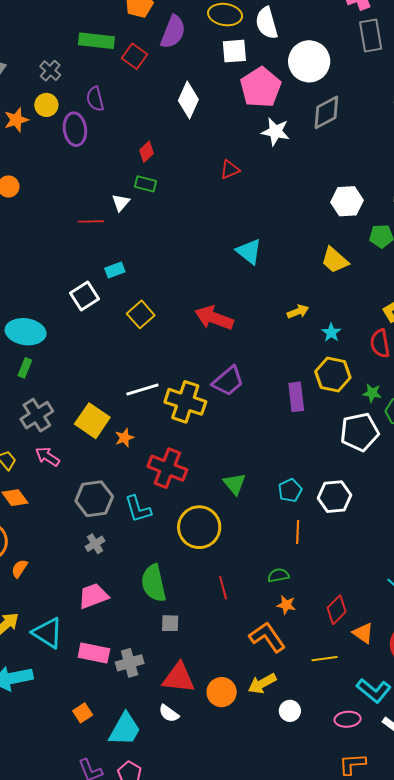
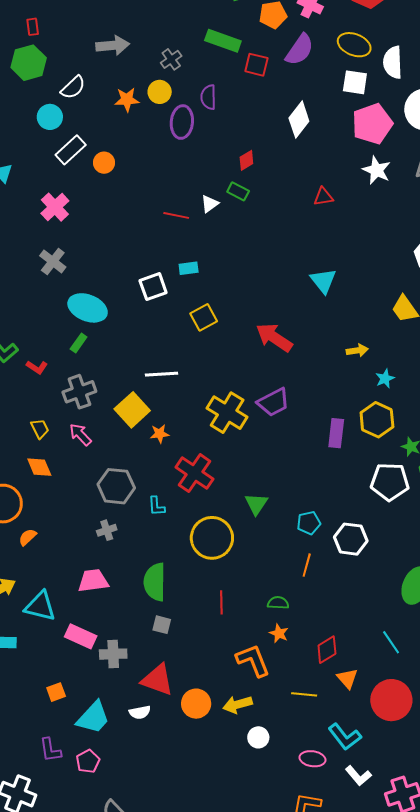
red square: (134, 56) -> (256, 65), turned -35
white line: (142, 389) -> (162, 374), moved
cyan L-shape: (138, 509) -> (156, 506), size x0.7
cyan triangle: (48, 633) -> (40, 606), turned -32
white semicircle: (169, 713) -> (140, 712), turned -60

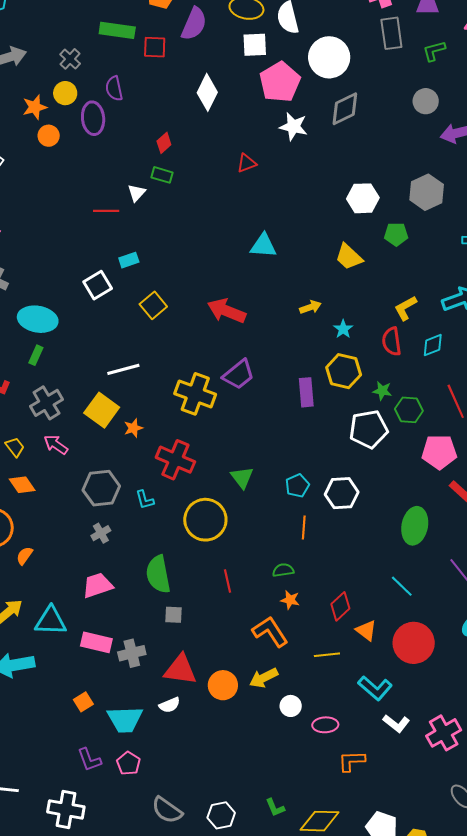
orange circle: (104, 163) -> (49, 136), moved
cyan triangle: (323, 281) -> (263, 246), turned -36
cyan trapezoid: (93, 718) -> (125, 719), turned 57
pink ellipse: (313, 759) -> (325, 725), moved

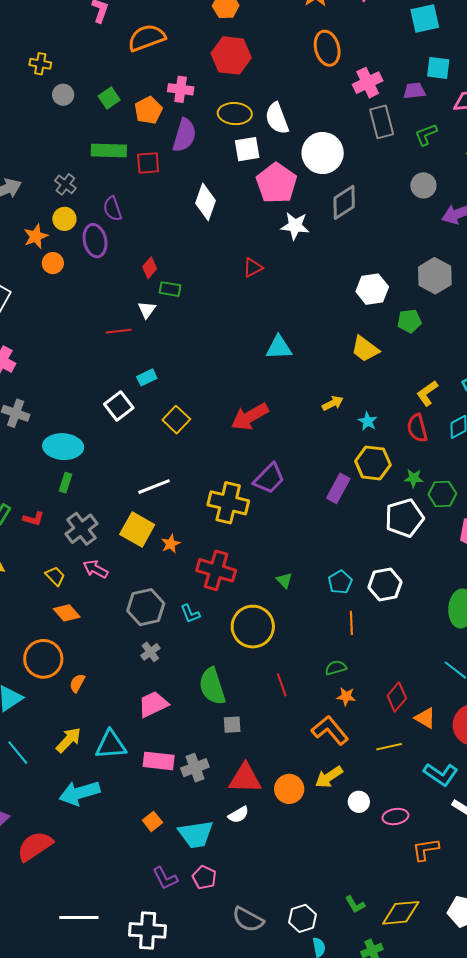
red diamond: (164, 143) -> (150, 268), moved
red arrow: (227, 311) -> (250, 417), turned -45
purple rectangle: (306, 392) -> (338, 488), turned 40
green triangle: (242, 477) -> (284, 580), size x0.7

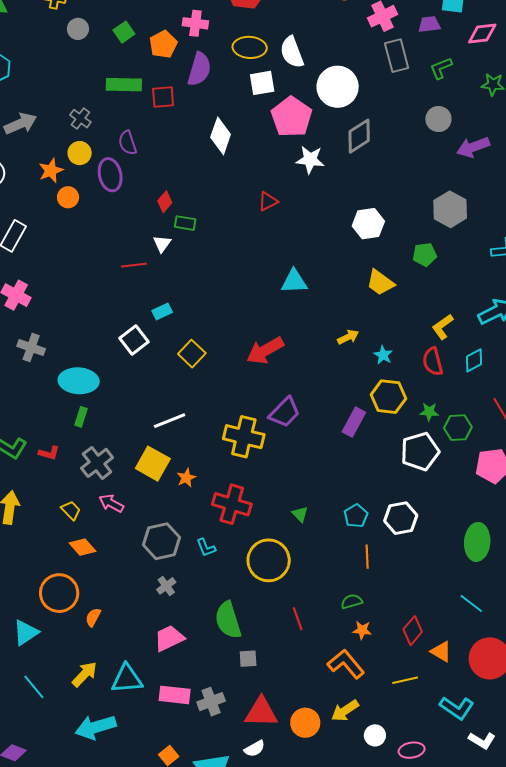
white hexagon: (372, 289) -> (368, 224), moved

